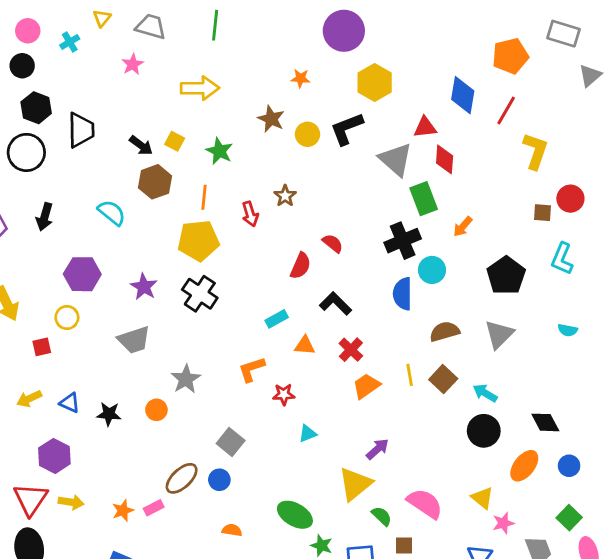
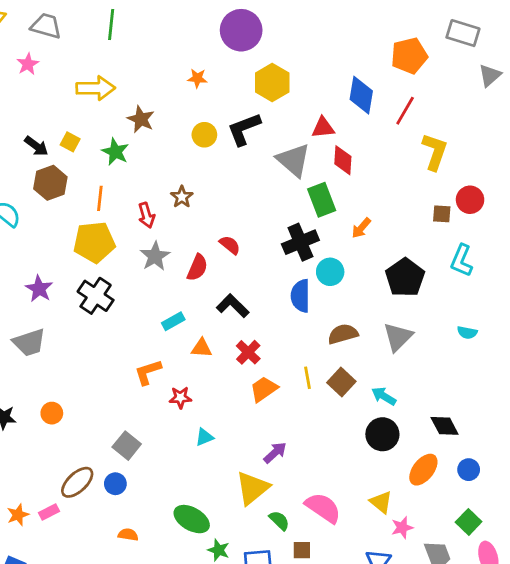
brown star: (271, 119) -> (141, 119), moved
gray star: (186, 379) -> (155, 256), moved

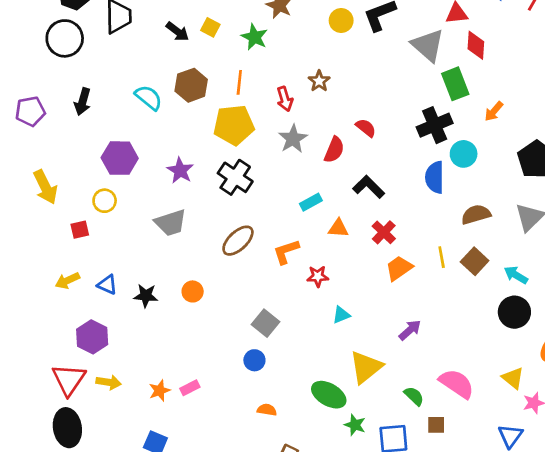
brown hexagon: (50, 183) -> (191, 85), moved
brown ellipse: (77, 482) -> (238, 241), moved
yellow triangle: (252, 488) -> (366, 367), moved

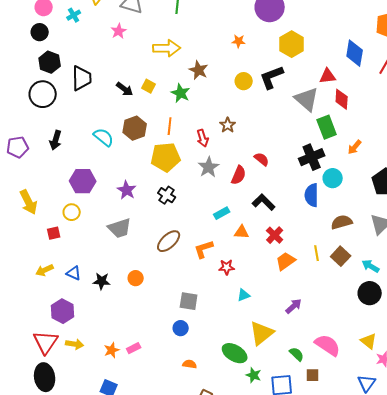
black cross: (235, 177) -> (167, 195), size x0.7
gray square: (265, 323) -> (189, 301), turned -30

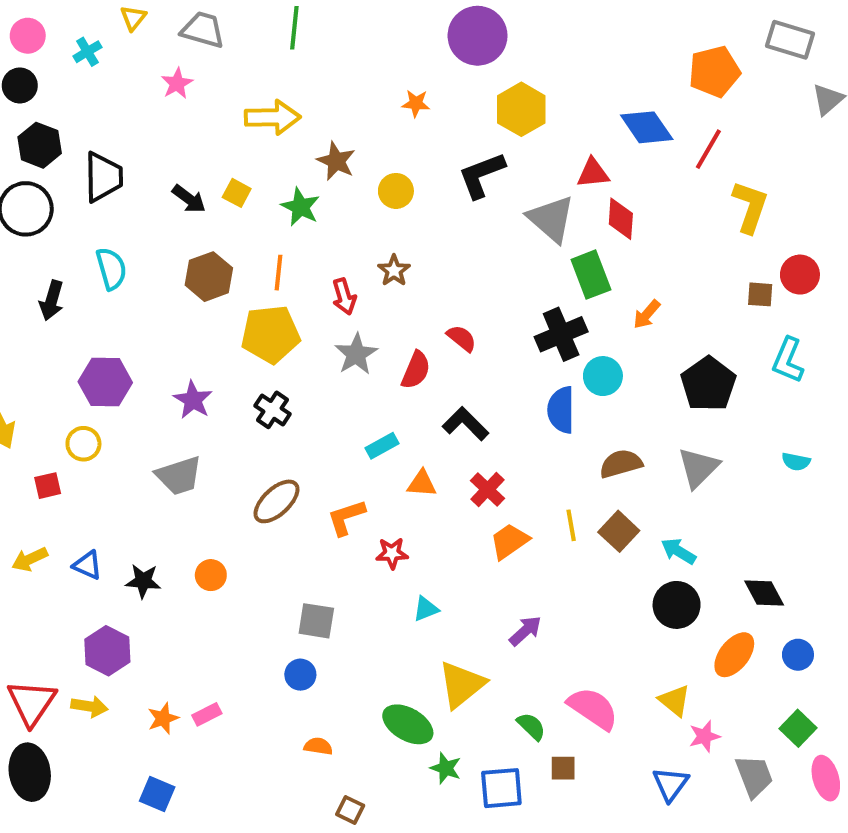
blue diamond: (355, 53) -> (647, 127), turned -44
yellow circle: (244, 81) -> (396, 191), moved
cyan semicircle: (104, 137) -> (111, 269), moved, turned 35
purple hexagon: (63, 311) -> (107, 651), moved

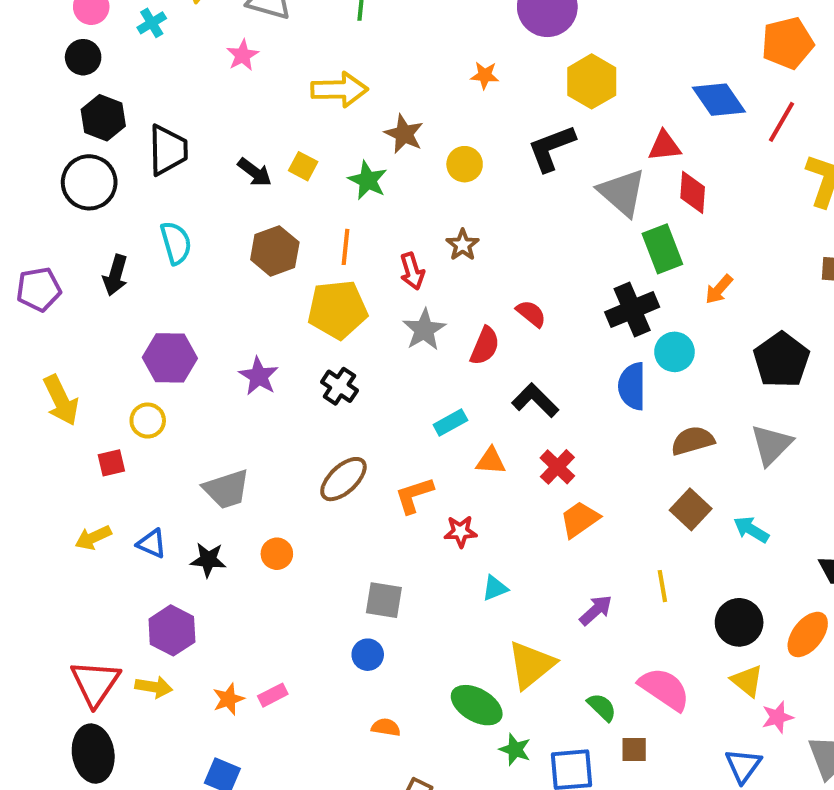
gray trapezoid: (179, 476) -> (226, 489), moved
yellow line: (571, 525) -> (662, 586), moved
black circle: (677, 605) -> (739, 622), moved

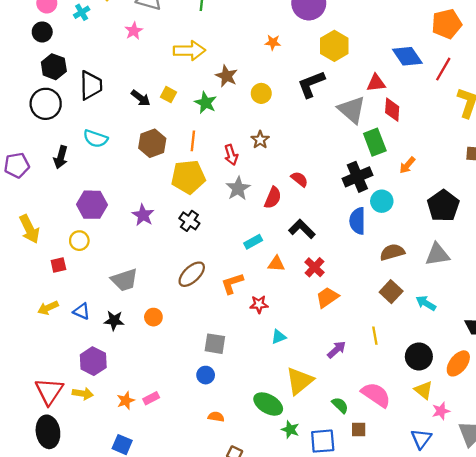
cyan semicircle: (176, 243) -> (96, 139), turned 125
gray triangle: (771, 445) -> (437, 254), turned 36

